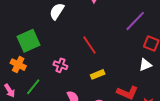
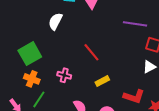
purple line: (135, 21) -> (135, 24), turned 60
orange cross: (18, 65) -> (32, 79), moved

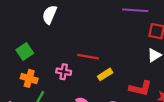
red line: (91, 52) -> (88, 57), moved, turned -36
green square: (30, 54) -> (25, 51), size x0.7

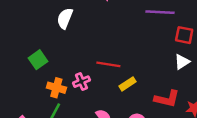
pink cross: (64, 72) -> (81, 82), turned -32
orange cross: (29, 78) -> (56, 88), moved

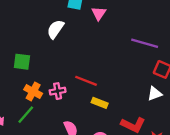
green square: (38, 60) -> (22, 62), turned 30
yellow rectangle: (128, 84) -> (100, 103), turned 42

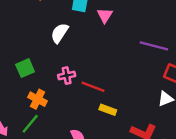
green square: (22, 62) -> (25, 68), turned -30
pink cross: (58, 91) -> (67, 76), moved

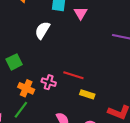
pink cross: (67, 76) -> (49, 82), moved, turned 32

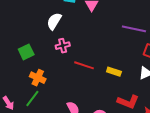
pink cross: (49, 82) -> (63, 46), moved, turned -32
yellow rectangle: (87, 94) -> (114, 72), moved

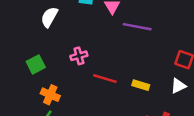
white semicircle: (54, 21) -> (49, 17), moved
purple line: (134, 29) -> (137, 27), moved

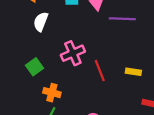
pink cross: (79, 56) -> (73, 53), size x1.5
red line: (105, 79) -> (100, 71), turned 60

